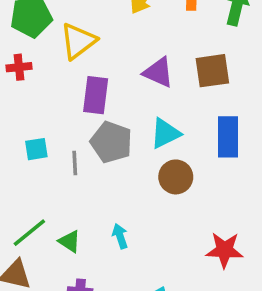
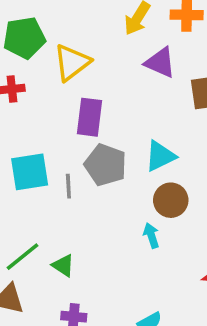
purple triangle: (158, 72) -> (160, 63), moved
cyan square: (36, 149) -> (30, 172), size x1.6
cyan arrow: (120, 236) -> (151, 235), moved

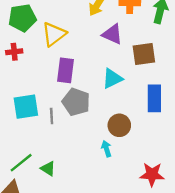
cyan triangle: (160, 156) -> (112, 79), moved

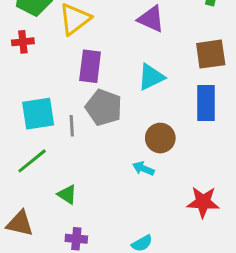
brown square: (144, 54) -> (211, 54), moved
cyan arrow: (106, 149) -> (143, 169), turned -49
green line: (21, 163) -> (32, 161), moved

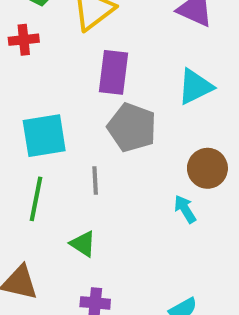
gray line: (72, 126) -> (95, 181), moved
green line: (32, 161) -> (36, 199), turned -40
cyan arrow: (143, 169) -> (185, 209), turned 35

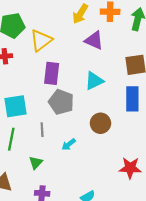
cyan arrow: (185, 209) -> (69, 145), moved, turned -96
green triangle: (83, 244) -> (36, 163), turned 40

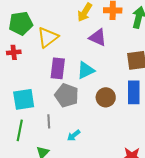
cyan triangle: (94, 81) -> (86, 70), moved
brown circle: (100, 123) -> (106, 97), moved

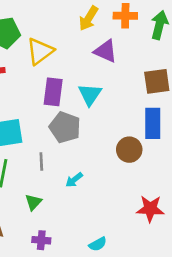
cyan triangle: (86, 70) -> (90, 94), turned -30
brown circle: (106, 97) -> (129, 150), moved

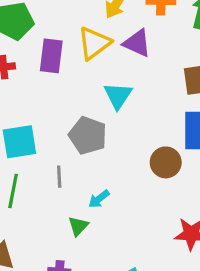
yellow triangle: (40, 51) -> (94, 43), moved
purple rectangle: (53, 92) -> (51, 56), moved
green triangle: (33, 202) -> (78, 226), moved

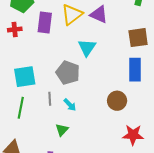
brown circle: (166, 162) -> (117, 101), moved
cyan arrow: (99, 199) -> (70, 105), moved, turned -96

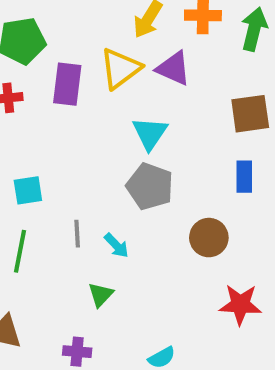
blue rectangle: (135, 70) -> (244, 177), size x0.7
gray pentagon: (68, 73) -> (150, 186), moved
cyan square: (25, 77) -> (28, 190), size x0.7

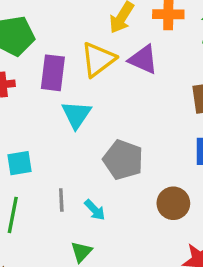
cyan triangle: (150, 133) -> (76, 115), moved

